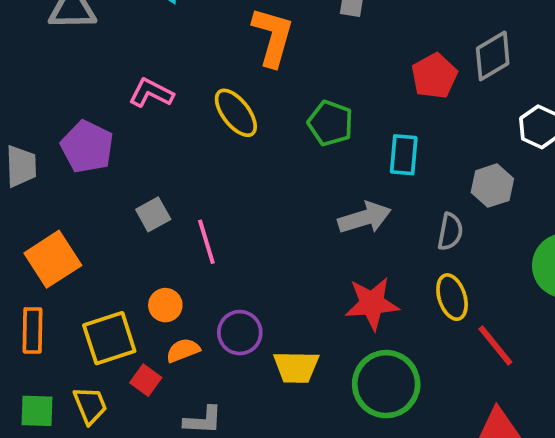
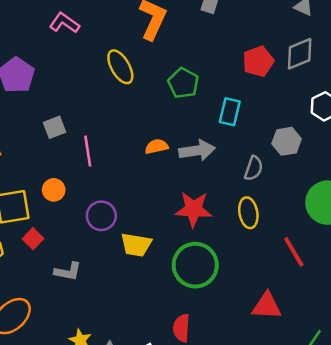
pink L-shape: (151, 93) -> (64, 23), moved
red line: (495, 345) -> (294, 252), moved
orange semicircle: (183, 350) -> (157, 146), moved

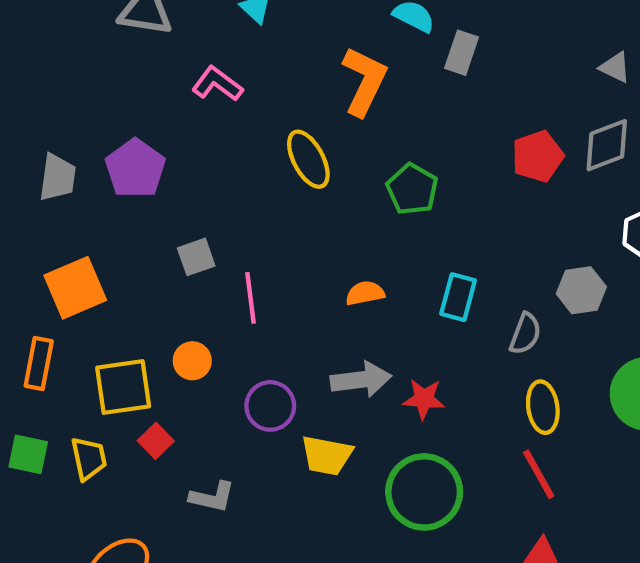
cyan rectangle: (230, 112) -> (458, 297), moved
gray arrow: (197, 150) -> (361, 380), moved
red star: (194, 209) -> (424, 399), size x0.7
yellow ellipse: (248, 213) -> (543, 407), moved
red line: (294, 252) -> (539, 474), moved

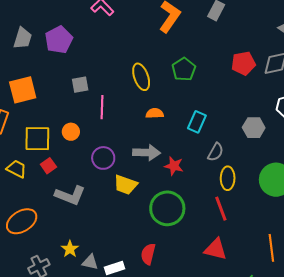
yellow ellipse: (308, 159) -> (141, 77), moved
gray semicircle: (525, 334) -> (215, 152), moved
yellow trapezoid: (89, 458) -> (17, 169), turned -60
gray L-shape: (212, 497) -> (70, 195), size x1.4

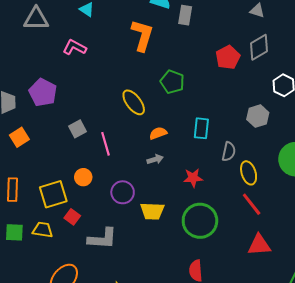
orange square: (23, 90) -> (19, 137), moved, size x0.7
gray arrow: (147, 153) -> (155, 159), moved, size x0.6

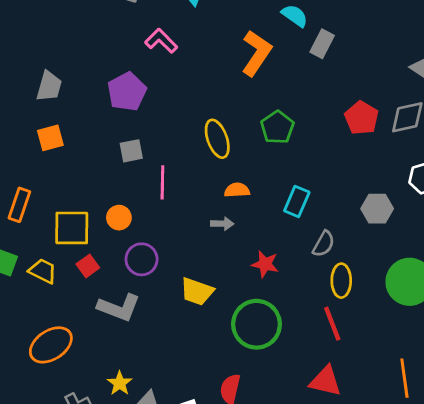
red pentagon: (228, 57) -> (362, 118), turned -30
purple pentagon: (43, 92) -> (127, 92), moved
purple circle: (123, 192) -> (142, 259), moved

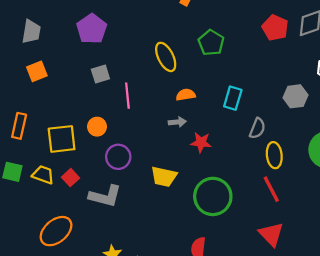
red star: (265, 264) -> (201, 142), moved
red square: (88, 266) -> (71, 178), moved
red triangle: (325, 381) -> (271, 234), turned 40

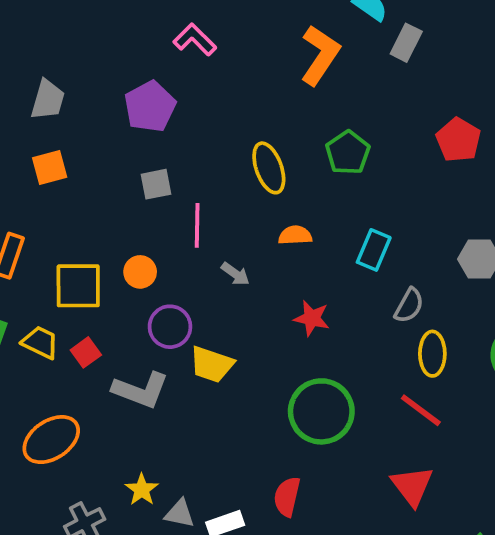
gray arrow: (177, 122) -> (235, 274), moved, turned 35
yellow trapezoid: (164, 177) -> (212, 364), moved
red line: (271, 189) -> (421, 410), turned -32

